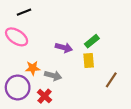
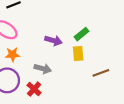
orange star: (33, 68) -> (12, 55), moved
brown line: (111, 80) -> (101, 73), turned 35

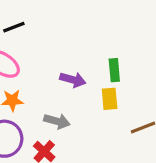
green rectangle: (81, 34) -> (114, 70), turned -56

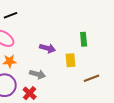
green rectangle: (114, 70) -> (84, 39), moved

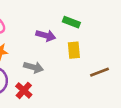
green rectangle: (84, 39) -> (71, 22), moved, turned -64

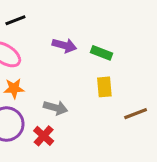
purple arrow: (46, 36) -> (64, 45), moved

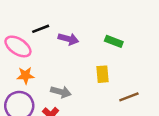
black line: (15, 20) -> (41, 29), moved
green rectangle: (101, 53) -> (114, 41), moved

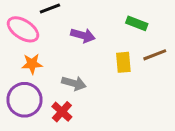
purple arrow: (68, 39) -> (83, 35), moved
brown line: (129, 97) -> (155, 55), moved

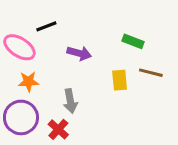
brown line: (155, 55) -> (151, 73), turned 35
gray arrow: (74, 83) -> (70, 101), turned 65

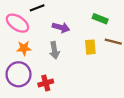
gray arrow: (70, 101) -> (54, 50), moved
red cross: (58, 129) -> (46, 83), turned 32

